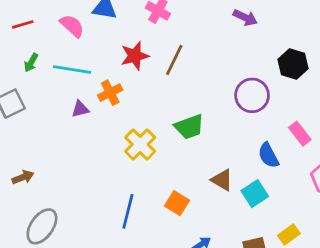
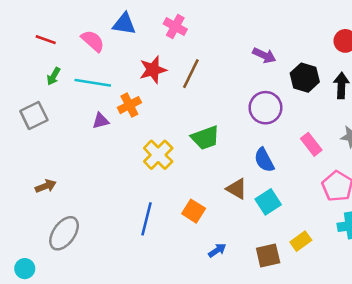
purple arrow: (245, 18) -> (264, 55), moved
red line: (23, 24) -> (46, 40), turned 36
blue semicircle: (268, 155) -> (264, 160), moved

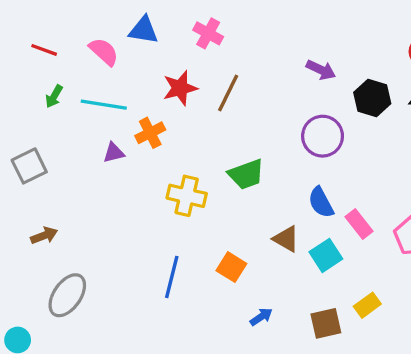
gray square: (34, 116) -> (29, 166), moved
pink rectangle: (311, 144) -> (359, 224), moved
yellow cross: (158, 155) -> (187, 196), turned -32

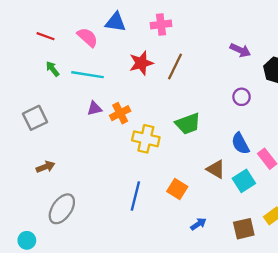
pink cross: (208, 33) -> (161, 24), turned -36
green arrow: (54, 96) -> (53, 69), turned 112
orange cross: (150, 133) -> (120, 113), moved
purple circle: (323, 136) -> (242, 97), size x0.6

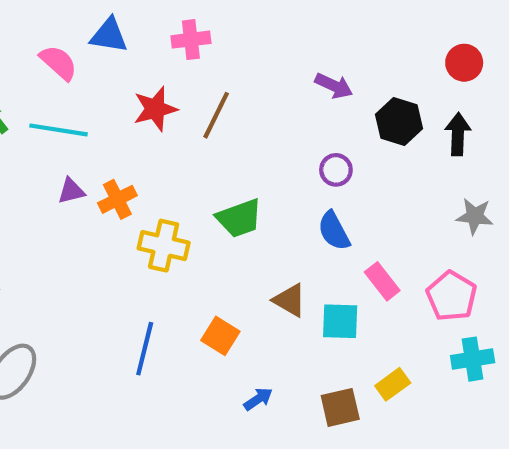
blue semicircle: (240, 143) -> (334, 231), moved
cyan square: (244, 181) -> (340, 321), turned 35

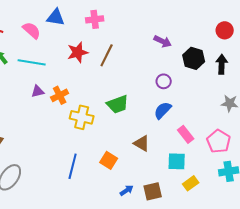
blue semicircle: (334, 231) -> (163, 110), turned 72
cyan square: (340, 321) -> (177, 161), moved
brown square: (340, 407) -> (153, 191), moved

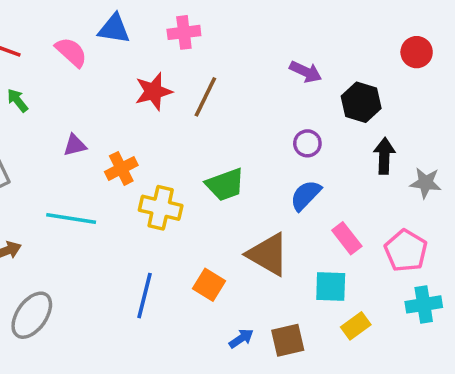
cyan line: (32, 62) -> (71, 219), moved
black arrow: (222, 64) -> (384, 156), moved
purple triangle: (38, 91) -> (75, 145), moved
brown triangle: (142, 143) -> (268, 254), size x1.5

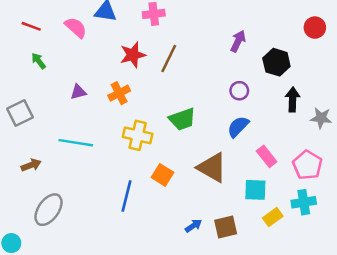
purple arrow: (306, 72) -> (238, 41), turned -90
orange cross: (121, 168) -> (119, 93), moved
orange square: (209, 285) -> (162, 175), moved
cyan cross: (424, 304) -> (304, 202), moved

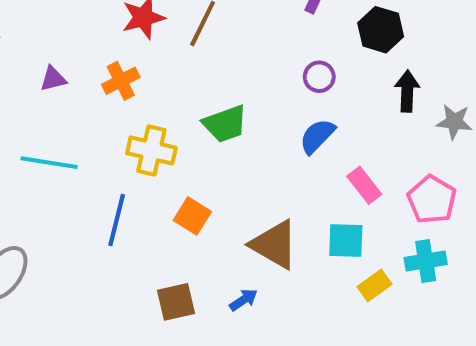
brown triangle: (212, 168) -> (274, 245), moved
blue line: (127, 196) -> (117, 220), moved
brown square: (226, 227) -> (176, 302), moved

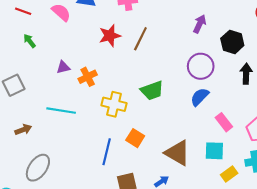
purple circle: (319, 77) -> (201, 66), size x1.6
orange cross: (121, 81) -> (88, 77), moved
blue line: (117, 220) -> (107, 152), moved

